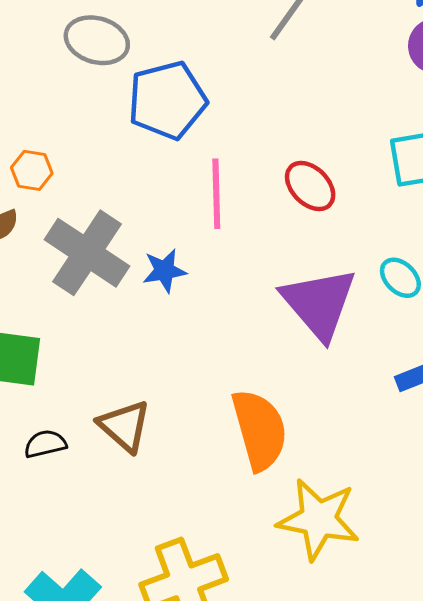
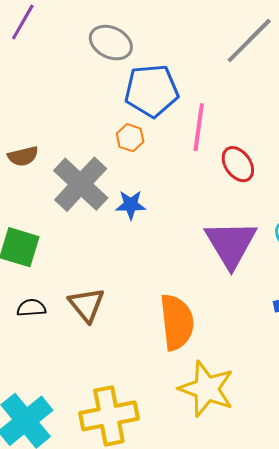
orange hexagon: (32, 170) -> (130, 138), moved
pink line: (216, 194) -> (199, 127), moved

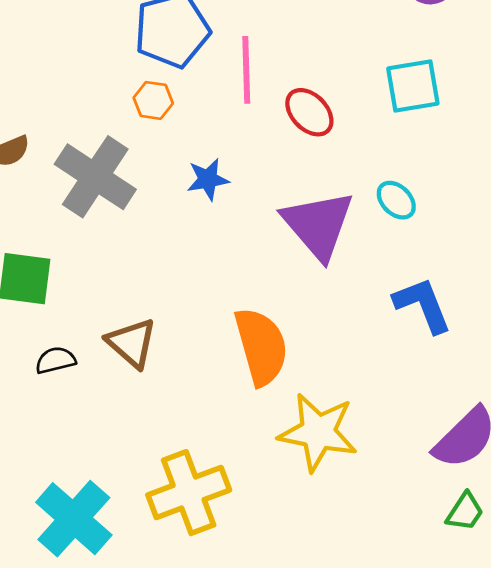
blue star: (131, 205) -> (208, 179), moved

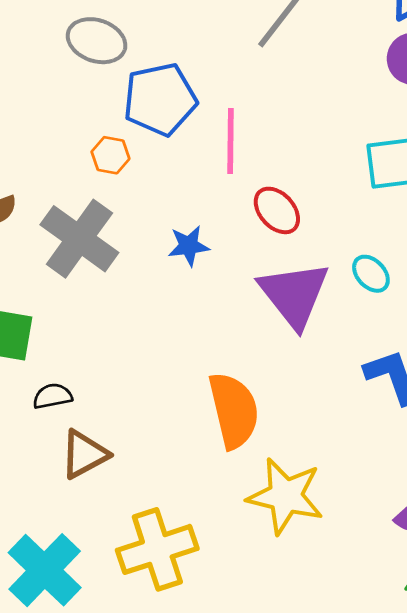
orange hexagon: (153, 100) -> (110, 155), moved
red ellipse: (309, 112) -> (277, 210), moved
brown triangle: (132, 343) -> (84, 454), moved, turned 48
black semicircle: (55, 360) -> (52, 396), moved

